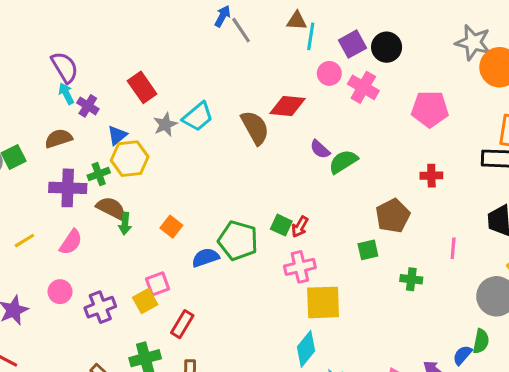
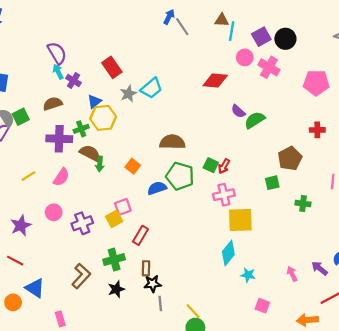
brown semicircle: (255, 128) -> (172, 142), moved, turned -60

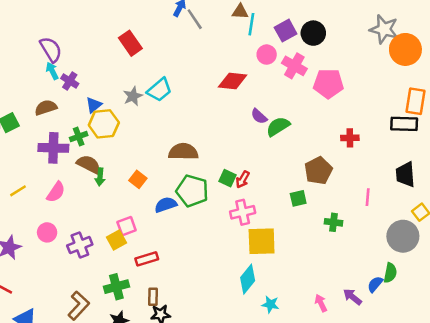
red rectangle: (112, 67) -> (130, 43), moved
pink pentagon: (316, 83) -> (328, 84), moved
red rectangle: (140, 235) -> (147, 259), turned 42

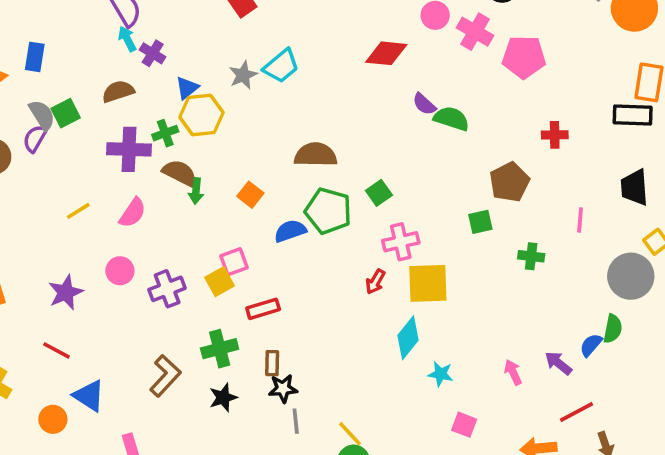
green semicircle: (278, 126) -> (451, 119), turned 50
green square: (227, 178) -> (379, 193), turned 30
red arrow: (243, 179) -> (375, 282), moved

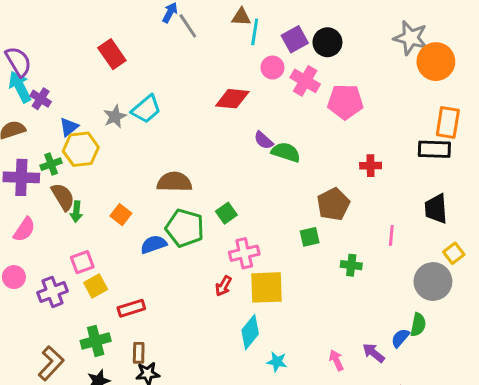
cyan arrow: (127, 39) -> (20, 87), size x1.5
brown semicircle: (180, 173) -> (63, 197), turned 32
pink square: (234, 262) -> (82, 262), moved

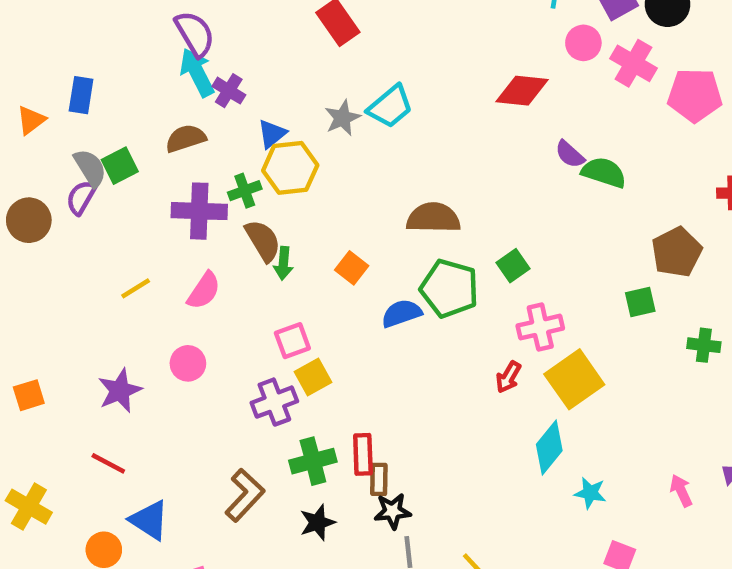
yellow square: (267, 287) -> (574, 379), turned -33
purple cross: (53, 292) -> (274, 402), moved
red rectangle: (131, 308) -> (363, 454), moved, turned -75

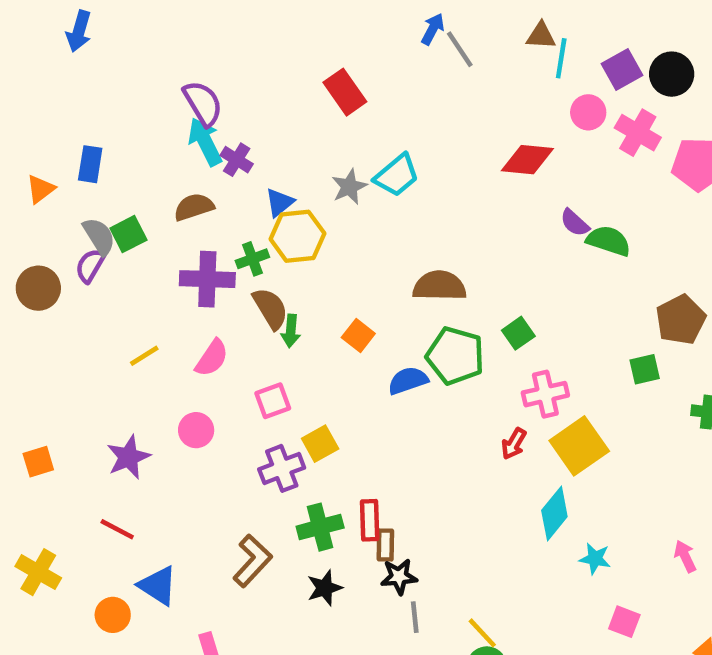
pink square: (292, 341) -> (273, 401), moved

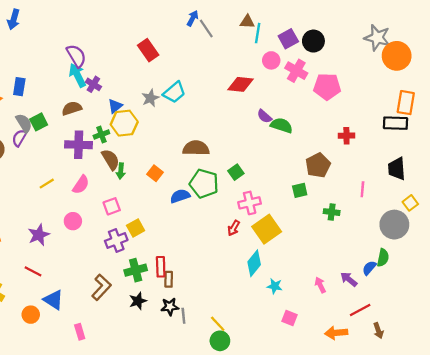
black star: (399, 577) -> (170, 307), moved

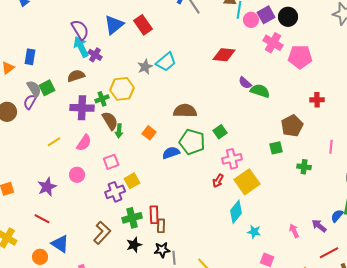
pink circle: (271, 60) -> (251, 20), moved
blue triangle: (115, 106) -> (114, 25), moved, size x1.5

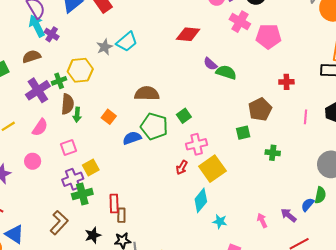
purple cross: (82, 108) -> (38, 90), turned -35
brown semicircle: (110, 121) -> (67, 104), turned 36
pink line: (331, 147) -> (306, 117), moved
green cross: (132, 218) -> (82, 194), moved

